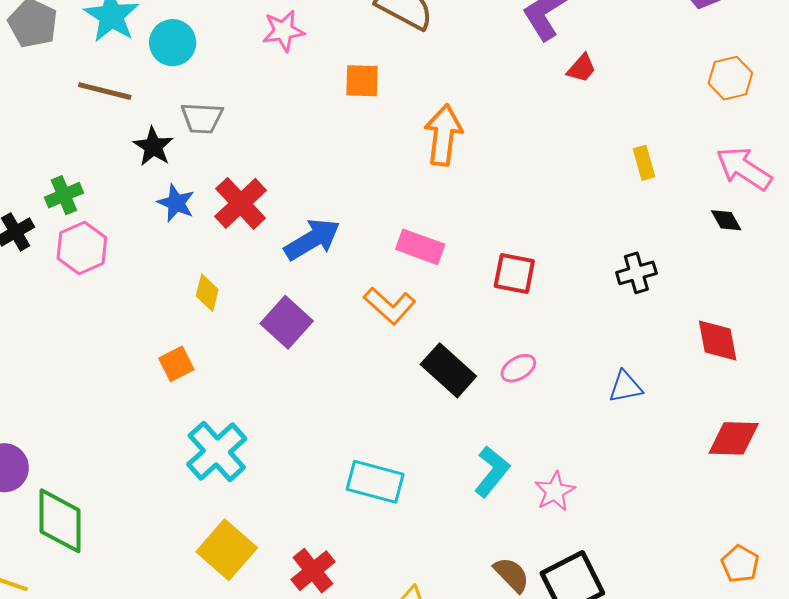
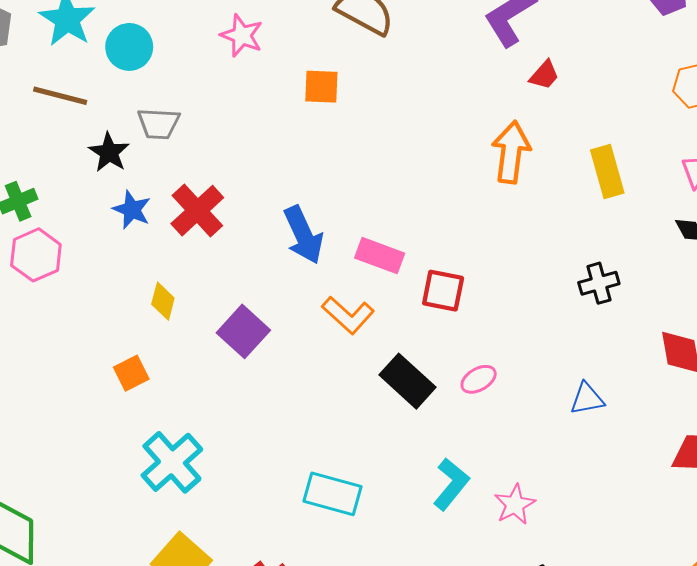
pink star: (283, 31) -> (242, 36), turned 30
orange arrow: (443, 135) -> (511, 152), moved
yellow rectangle: (644, 163) -> (607, 171), size x1.5
blue arrow: (312, 239) -> (303, 235), moved, turned 96
red square: (514, 273) -> (443, 291), moved

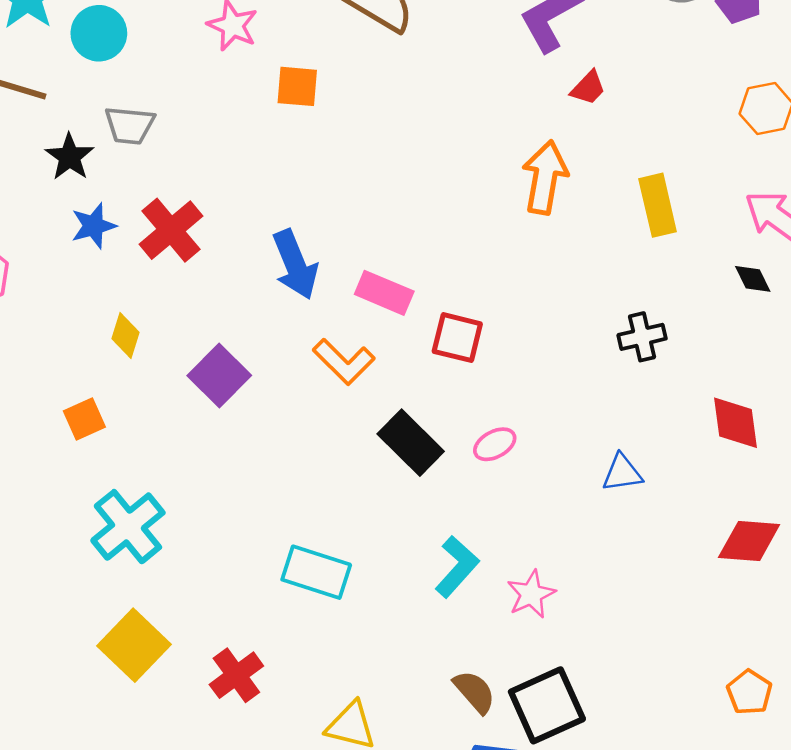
orange square: (321, 87) -> (297, 86), moved
blue star: (132, 210) -> (94, 226), turned 30

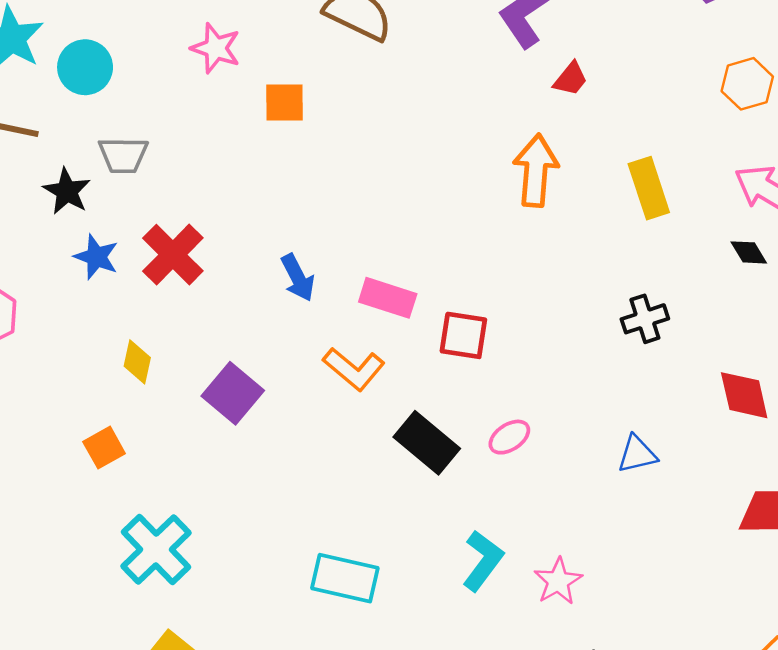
blue star: (94, 226) -> (96, 257), turned -30
blue arrow: (295, 265) -> (298, 278), size x0.7

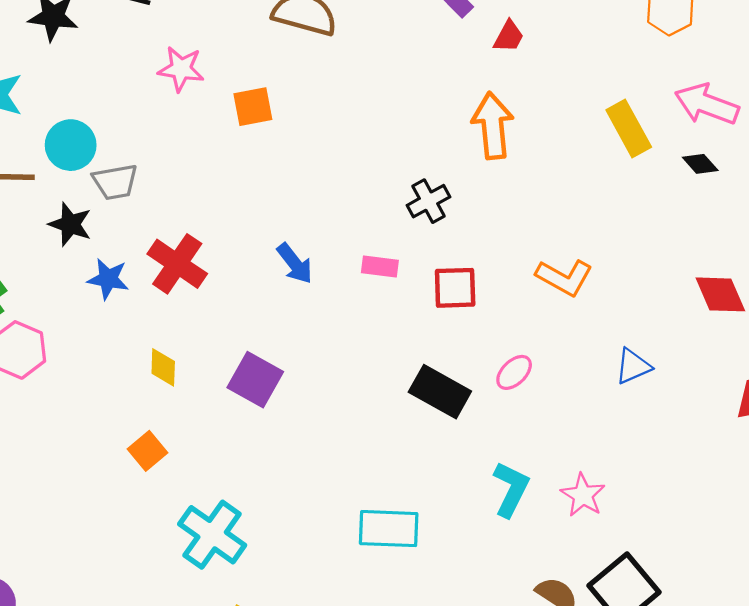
cyan circle: (85, 67) -> (71, 145), moved
yellow rectangle: (649, 188) -> (629, 129), moved
pink rectangle: (388, 298) -> (380, 267), size x0.7
black cross: (645, 319) -> (428, 201), moved
orange L-shape: (354, 369) -> (564, 277), moved

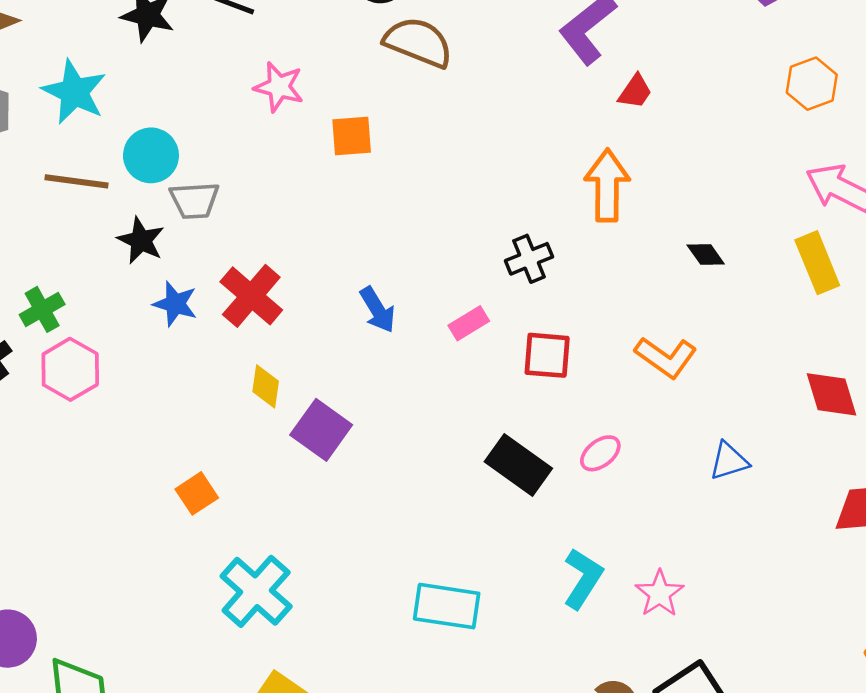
yellow rectangle: (629, 129) -> (817, 263), moved
black diamond: (700, 164) -> (706, 255), moved
pink rectangle: (380, 267) -> (469, 323), turned -45
yellow diamond: (163, 367) -> (266, 386), moved

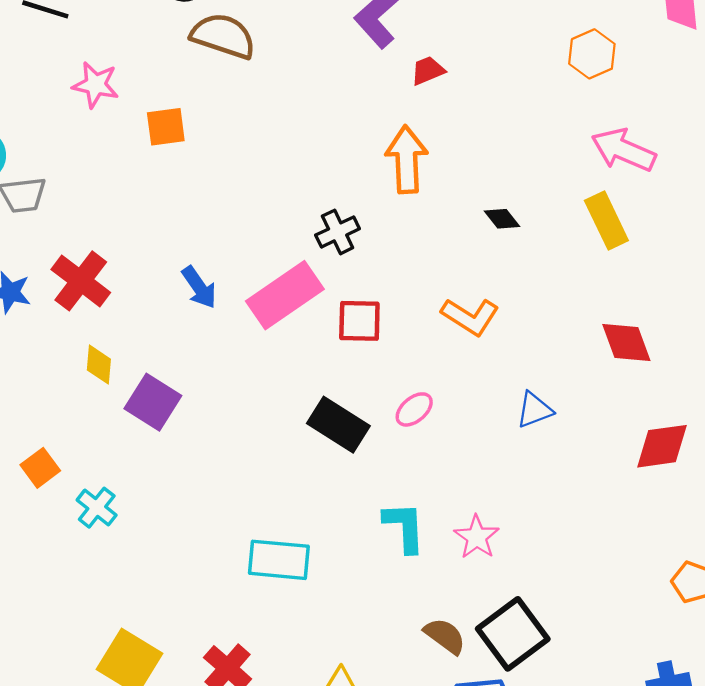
red trapezoid: (635, 91) -> (428, 71), turned -144
pink rectangle: (469, 323) -> (285, 295), size x2.0
cyan L-shape: (583, 578) -> (404, 527), turned -32
cyan cross: (256, 591) -> (97, 508), moved, size x0.6

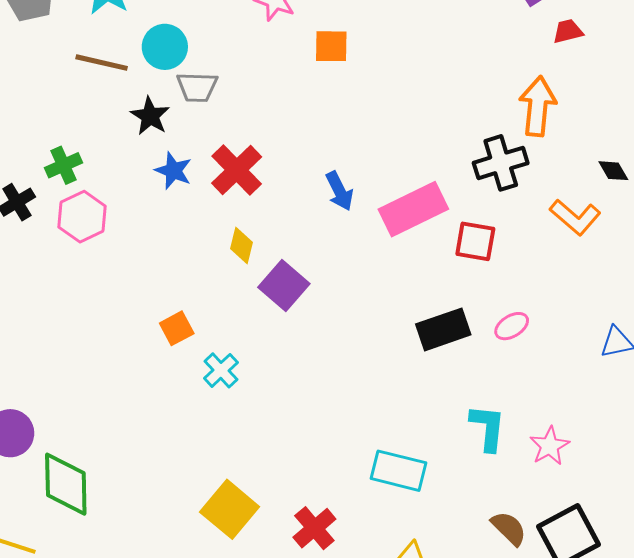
black cross: (338, 232) -> (501, 163), moved, size x1.4
orange L-shape: (470, 317) -> (575, 217), moved
black rectangle: (338, 425) -> (443, 329), turned -60
cyan rectangle: (279, 560) -> (399, 471), moved

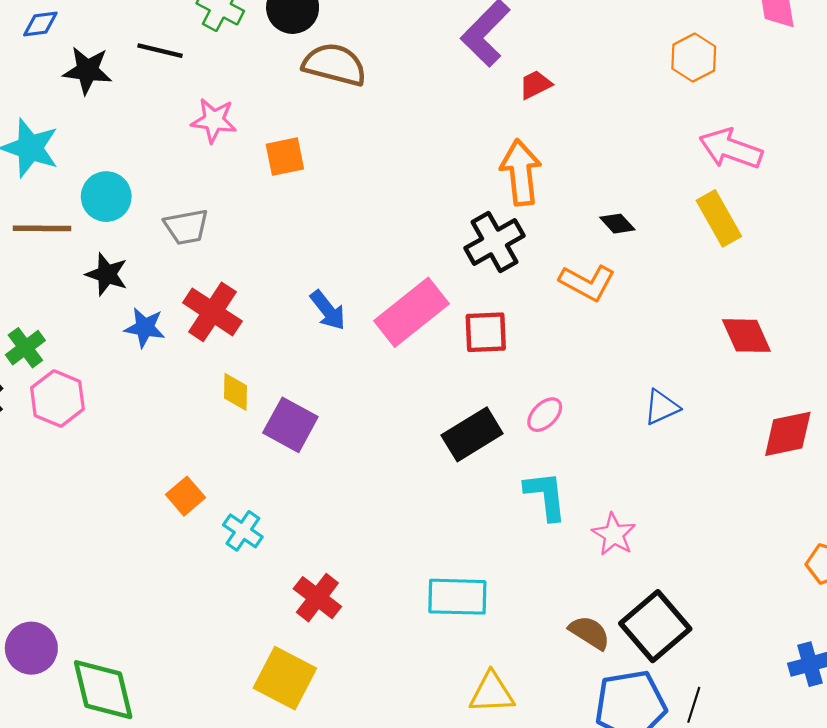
gray trapezoid: (197, 87) -> (186, 227), moved
cyan L-shape: (488, 428) -> (546, 496), moved
red cross: (314, 528) -> (317, 598), moved

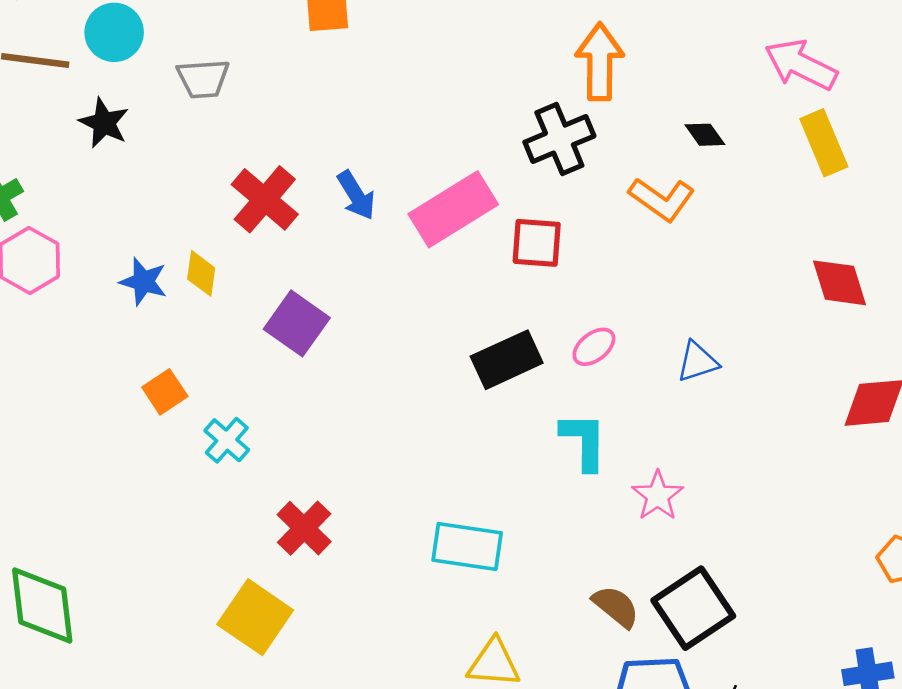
pink arrow: (731, 149) -> (801, 65), moved
red cross: (212, 312) -> (265, 199), moved
blue star: (145, 328) -> (143, 282), moved
yellow diamond: (235, 392) -> (201, 273), moved
blue triangle: (661, 407) -> (697, 362), moved

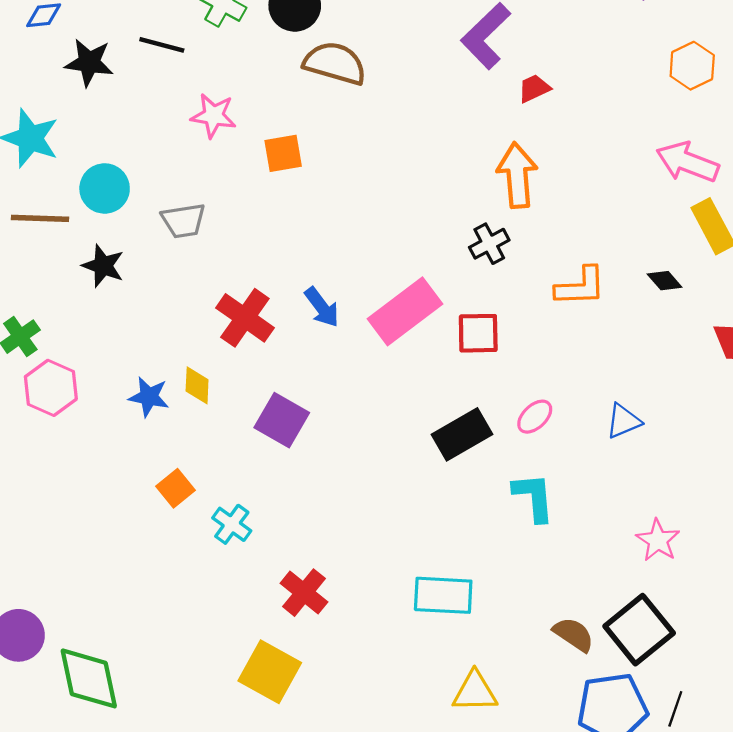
black diamond: (705, 135) -> (665, 281), moved
black cross: (559, 139) -> (489, 244), size x0.7
orange L-shape: (662, 199) -> (580, 286), turned -32
pink star: (658, 496) -> (658, 540), moved

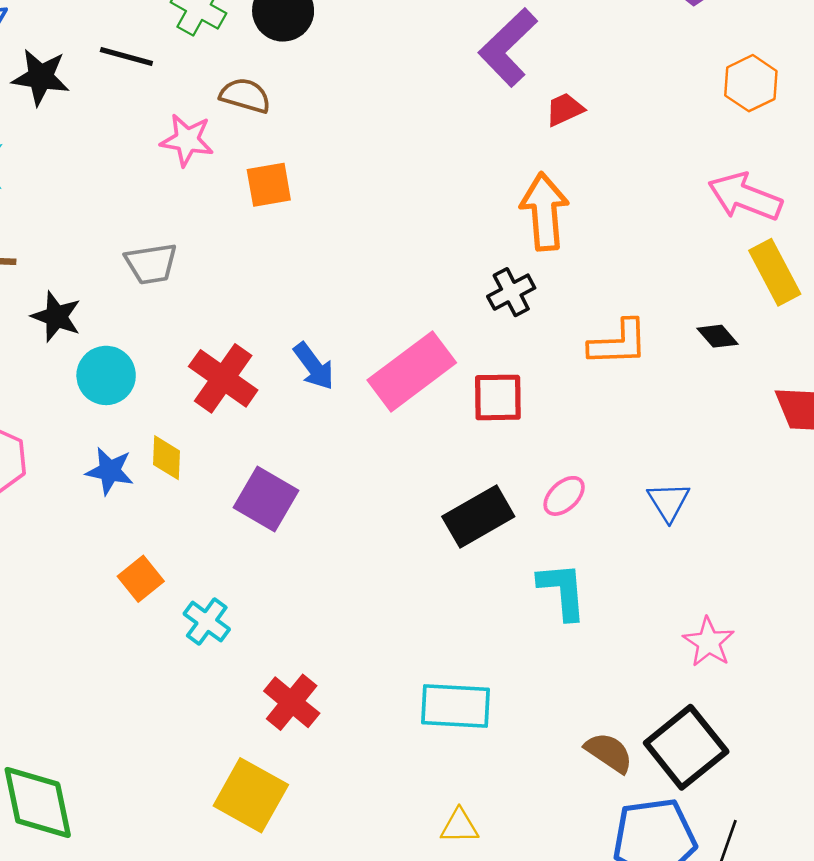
brown semicircle: (335, 63) -> (245, 96), moved, size x0.7
cyan circle: (105, 188) -> (106, 375), moved
blue triangle: (623, 421) -> (668, 502), turned -39
yellow triangle: (475, 692) -> (459, 826), moved, size x0.7

